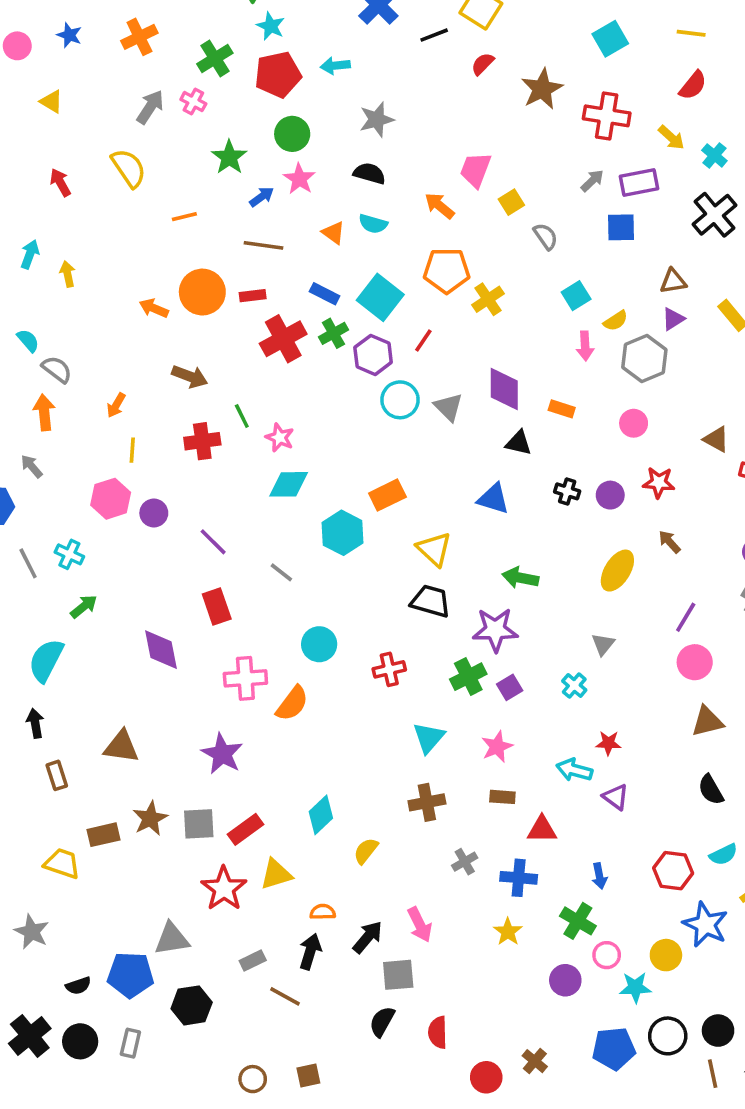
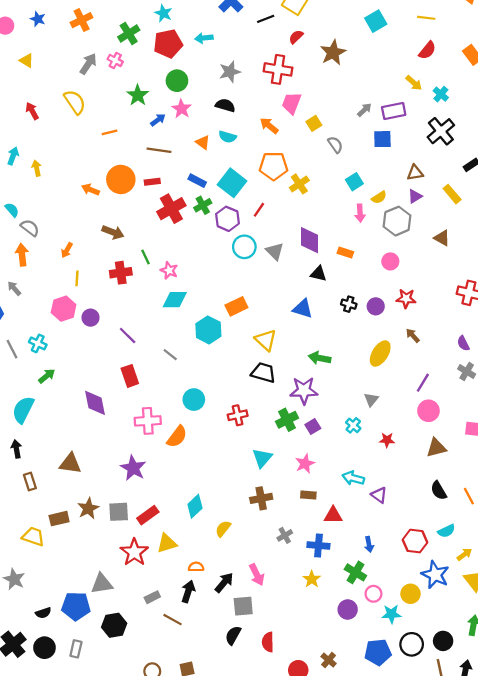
red cross: (607, 116) -> (278, 69), moved
brown triangle: (716, 439) -> (442, 238), moved
red star: (608, 743) -> (387, 440), moved

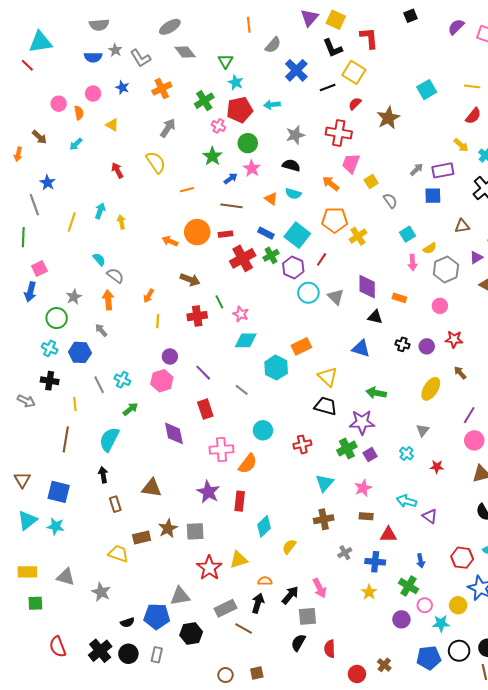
pink cross: (115, 60) -> (218, 126), moved
purple triangle: (415, 196) -> (476, 257), moved
pink hexagon: (64, 309) -> (162, 381), moved
red rectangle: (148, 515) -> (240, 501), moved, turned -48
gray rectangle: (152, 597) -> (225, 608), size x1.5

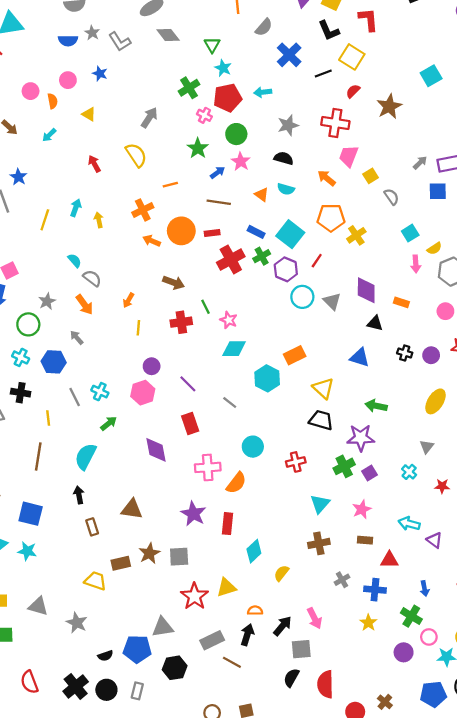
orange cross: (162, 89) -> (143, 210), moved
orange arrow: (108, 300) -> (84, 305), turned 150
red semicircle: (330, 649) -> (325, 684), size x1.4

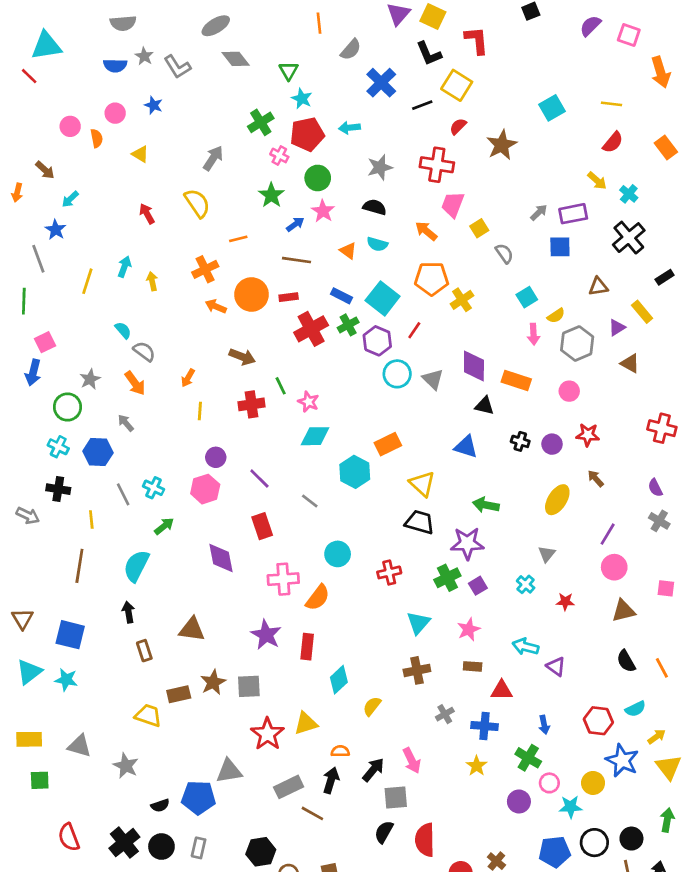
cyan arrow: (49, 135) -> (70, 199), moved
orange rectangle: (401, 302) -> (516, 381), size x1.5
black hexagon: (175, 668) -> (261, 852), moved

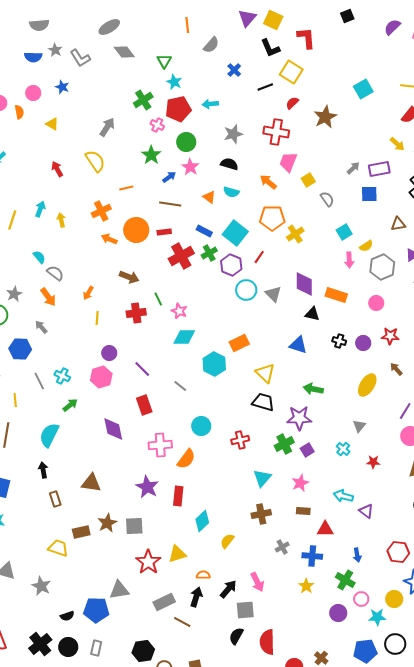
blue cross: (381, 83) -> (234, 70), size x0.6

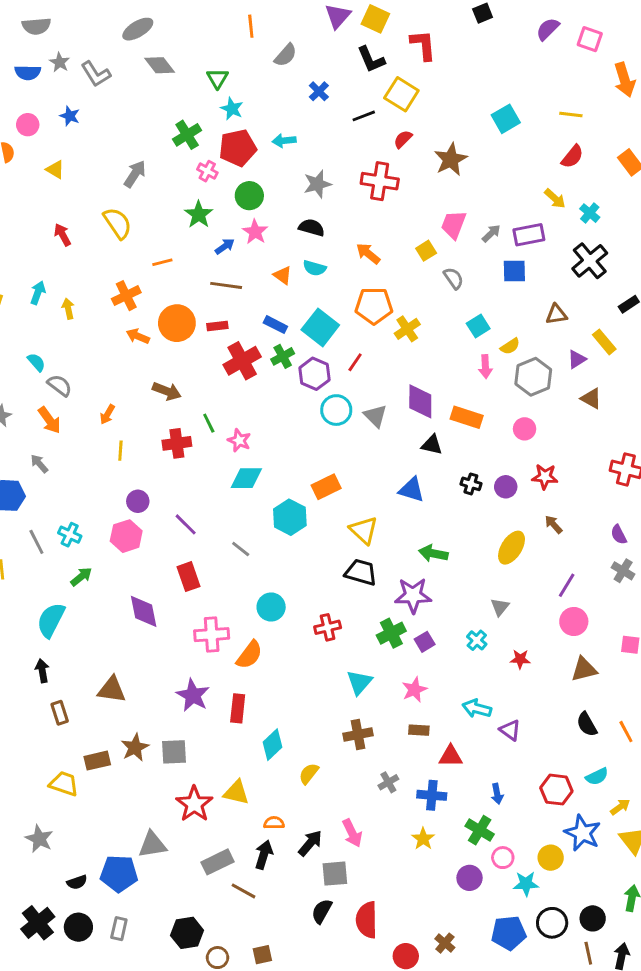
pink trapezoid: (288, 162) -> (454, 225), moved
yellow triangle: (177, 554) -> (236, 792), turned 30

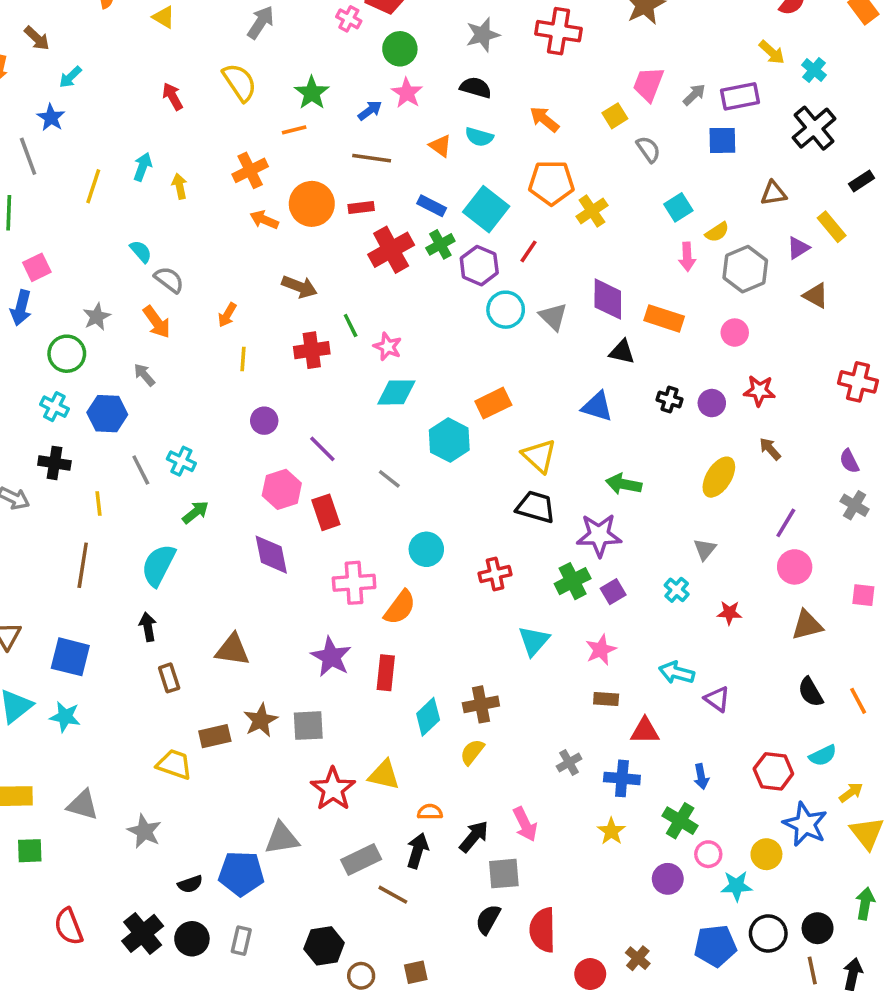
green star: (199, 214) -> (312, 93), moved
pink hexagon: (126, 536) -> (282, 489), moved
brown cross: (358, 734) -> (481, 704), moved

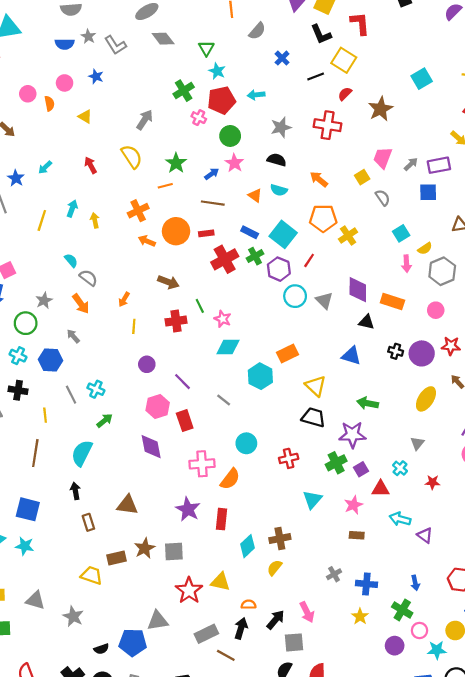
cyan arrow: (70, 77) -> (45, 167), moved
purple circle: (712, 403) -> (422, 353), size x1.5
red triangle: (645, 731) -> (381, 489), moved

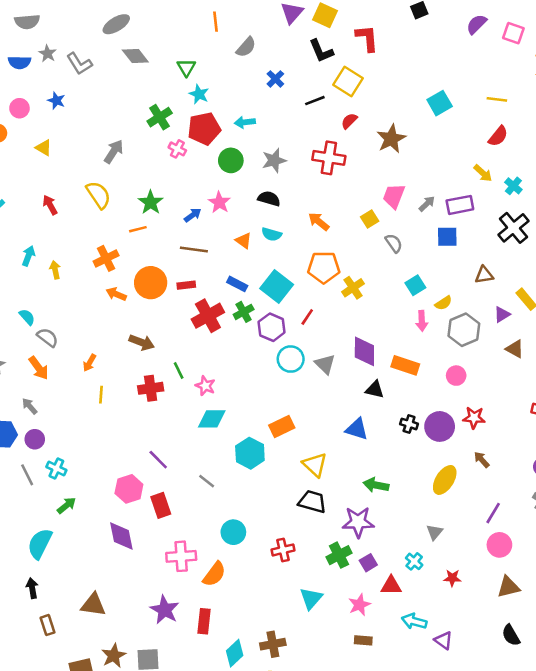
green circle: (230, 136) -> (231, 160), moved
purple circle: (147, 364) -> (35, 439), moved

